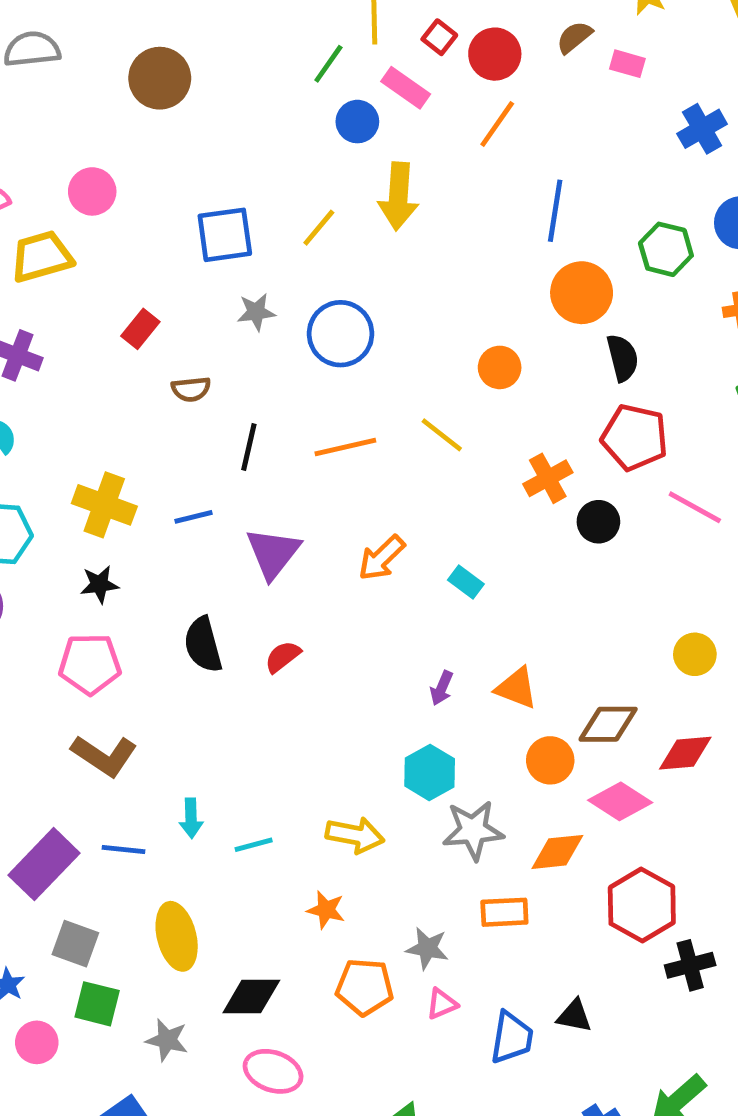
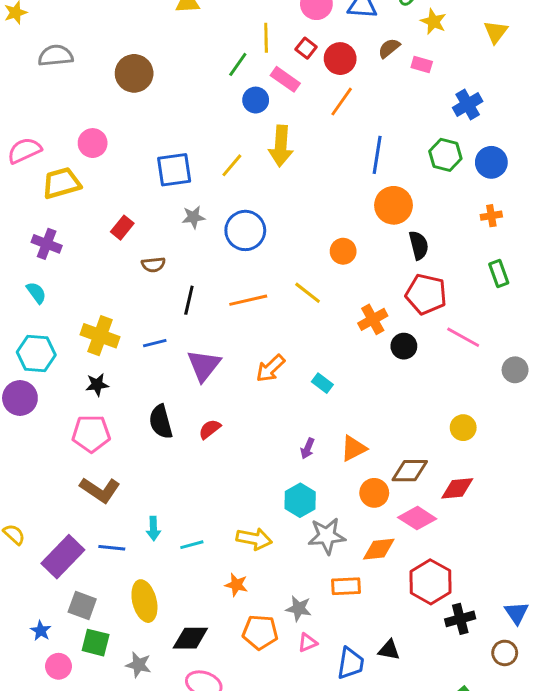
green hexagon: (666, 249) -> (445, 155), moved
orange triangle: (516, 688) -> (353, 448), turned -48

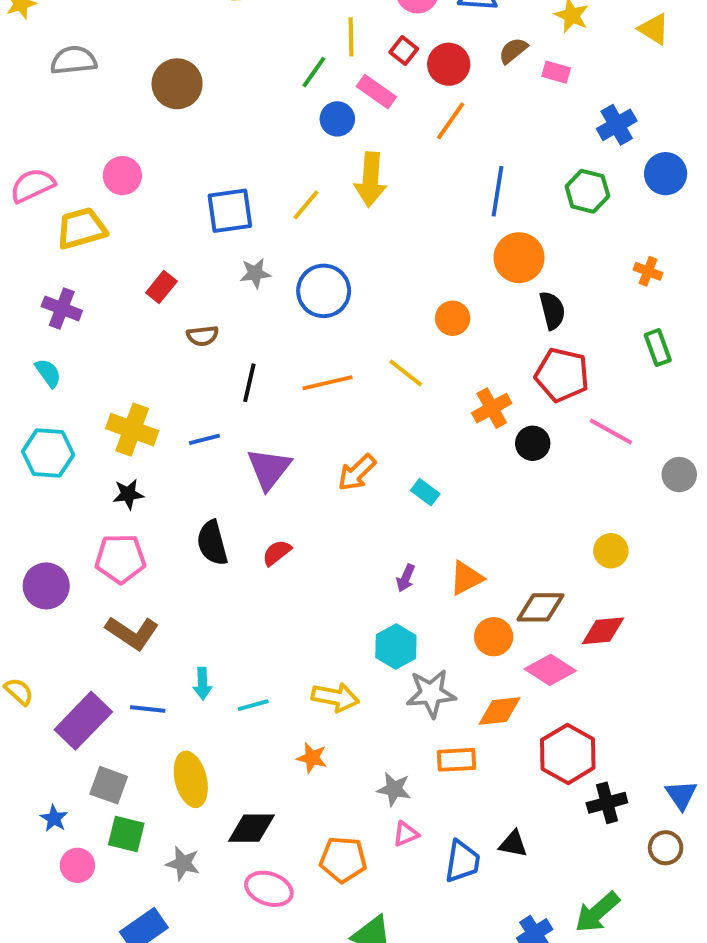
yellow triangle: (496, 32) -> (654, 29), turned -35
blue circle: (491, 162) -> (666, 174), moved
orange cross: (491, 216) -> (648, 271), turned 30
purple circle: (20, 398) -> (46, 586), moved
orange pentagon: (260, 632) -> (343, 859), moved

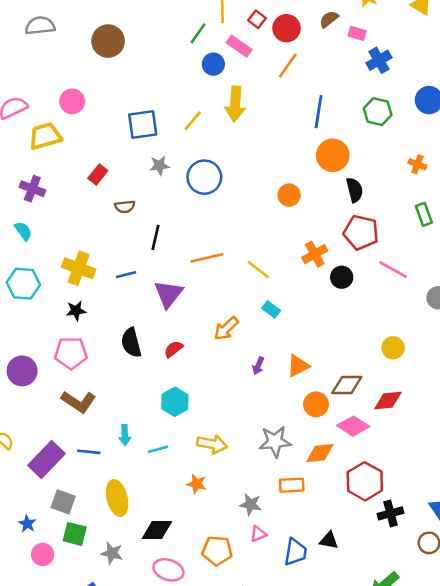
blue cross: (617, 125) -> (379, 60), moved
yellow line: (406, 373) -> (258, 270), moved
orange line: (328, 383) -> (207, 258), moved
orange arrow: (357, 473) -> (226, 329), moved
cyan hexagon: (396, 646) -> (175, 402), moved

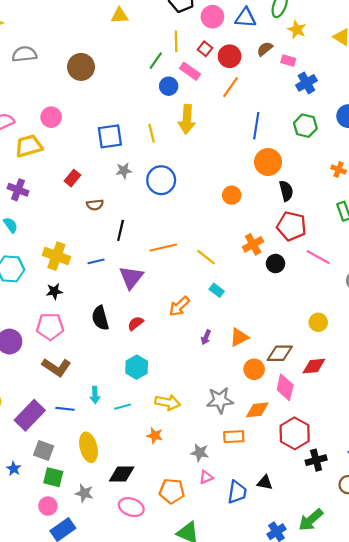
yellow line: (193, 121) -> (152, 133), turned -54
pink diamond: (353, 426) -> (285, 387), turned 70
pink circle: (43, 554) -> (48, 506), moved

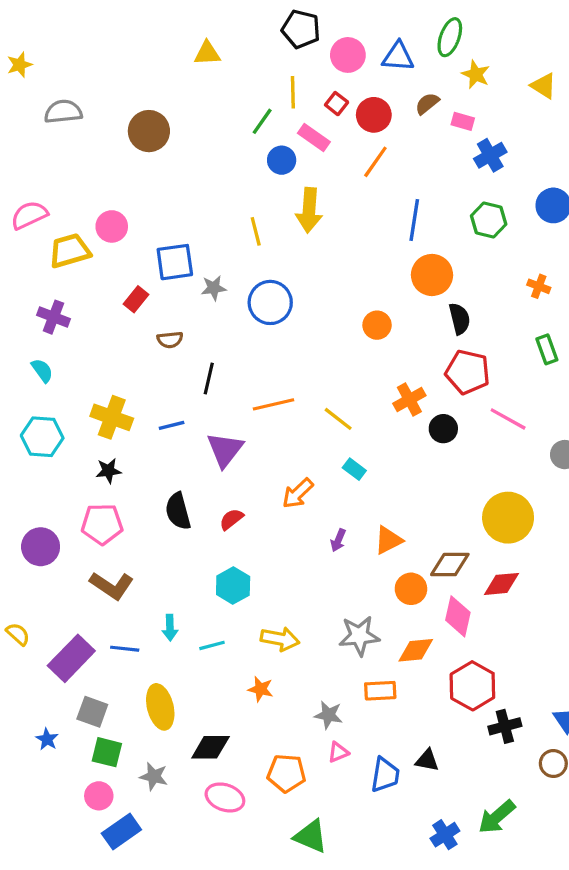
pink circle: (51, 117) -> (112, 226), moved
blue square: (110, 136) -> (175, 262), moved
yellow circle: (318, 322) -> (508, 518), size x1.8

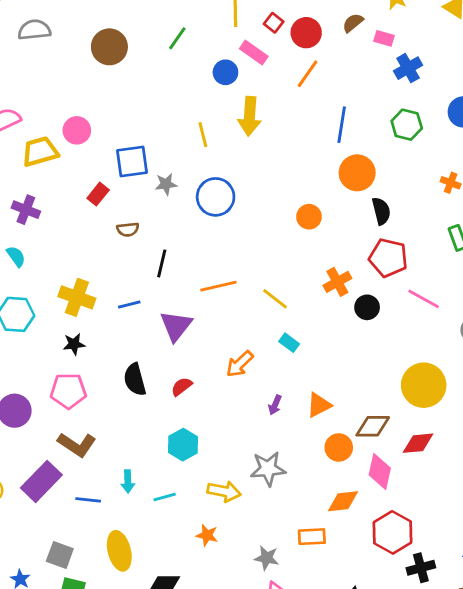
green line: (262, 121) -> (177, 38), moved
gray star: (359, 636) -> (268, 469), moved
purple rectangle: (71, 658) -> (41, 481), moved

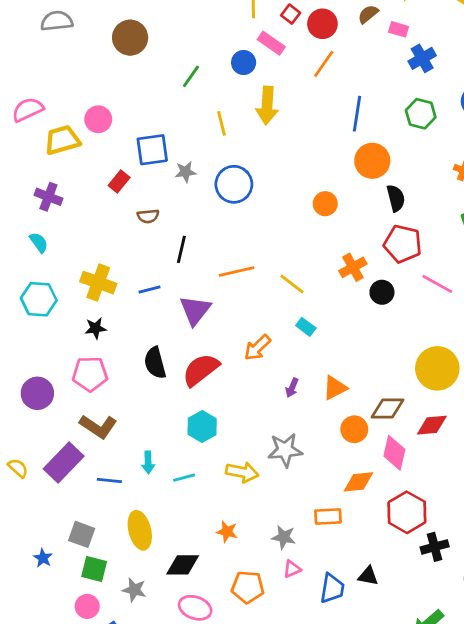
green line: (177, 38) -> (191, 76), moved
red semicircle: (182, 387) -> (201, 370), size x1.8
orange star: (207, 535) -> (227, 532), moved

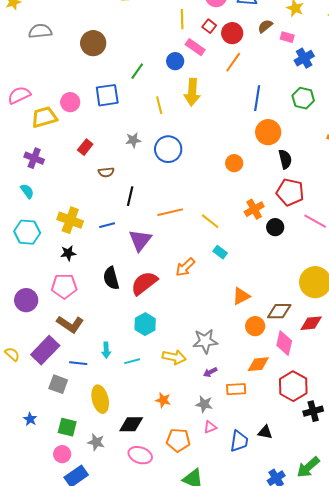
blue square: (152, 150) -> (107, 95), moved
purple arrow: (292, 388) -> (210, 372), moved, turned 40
gray square: (82, 534) -> (58, 384), moved

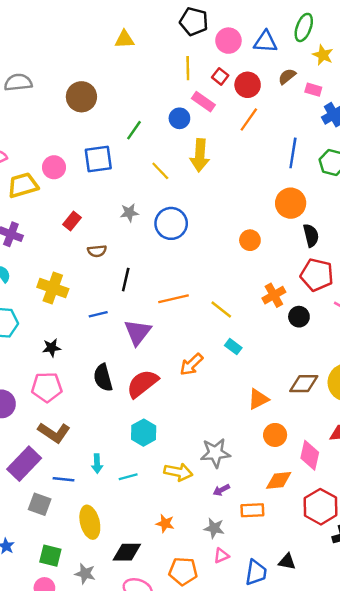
blue line: (257, 98) -> (293, 153), moved
yellow line: (159, 105) -> (160, 171), turned -30
yellow cross: (70, 220) -> (53, 288), moved
brown diamond: (279, 311) -> (304, 384), moved

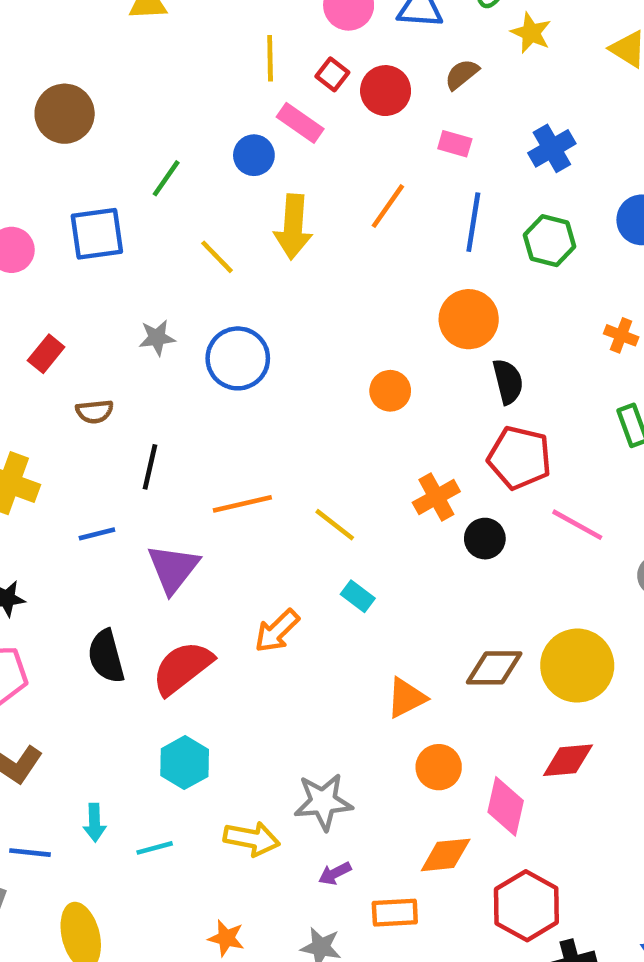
pink rectangle: (313, 90) -> (455, 144), moved
orange line: (249, 119) -> (388, 206), moved

